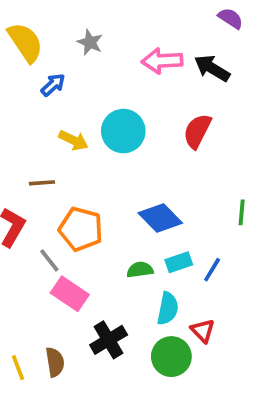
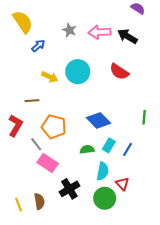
gray star: (90, 42) -> (69, 30), moved
red semicircle: (197, 131) -> (119, 72), turned -84
cyan rectangle: (179, 262) -> (109, 145), turned -40

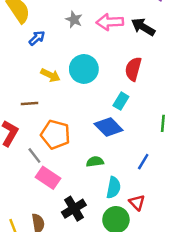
red semicircle: (119, 72) -> (133, 69), turned 72
cyan rectangle: (109, 145) -> (121, 101), moved

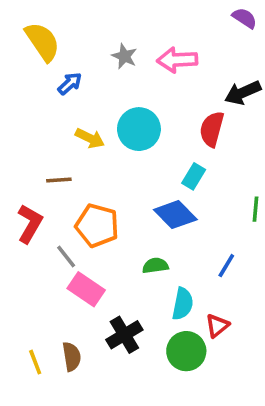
black arrow: (143, 27) -> (243, 93), moved, turned -55
red triangle: (137, 202) -> (217, 326), turned 35

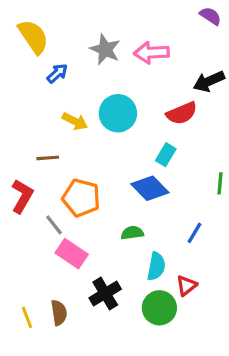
gray star: (124, 56) -> (105, 49), size x1.4
red semicircle: (212, 129) -> (182, 113), turned -128

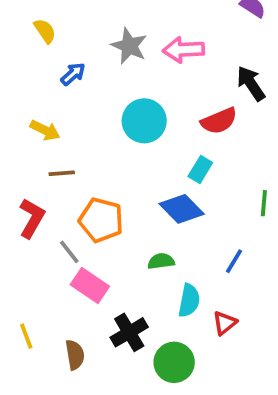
yellow semicircle: (33, 37) -> (45, 31), size x0.6
black arrow: (209, 81) -> (251, 83), turned 80
yellow arrow: (75, 121) -> (45, 130), moved
green circle: (159, 308) -> (174, 362), moved
yellow line: (27, 317) -> (26, 336), moved

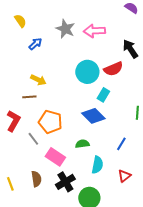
cyan circle: (144, 121) -> (87, 72), moved
yellow arrow: (45, 130) -> (38, 80), moved
pink rectangle: (90, 286) -> (55, 157), moved
red triangle: (225, 323) -> (124, 176), moved
brown semicircle: (75, 355) -> (36, 179), moved

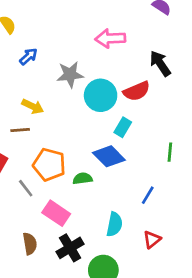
gray star: (65, 29) -> (70, 75), moved, turned -30
green semicircle: (82, 144) -> (83, 179), moved

